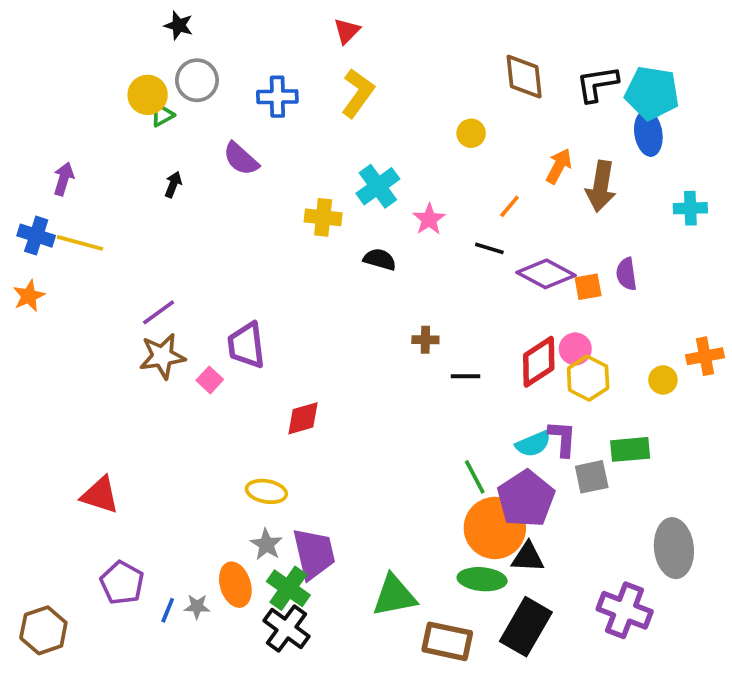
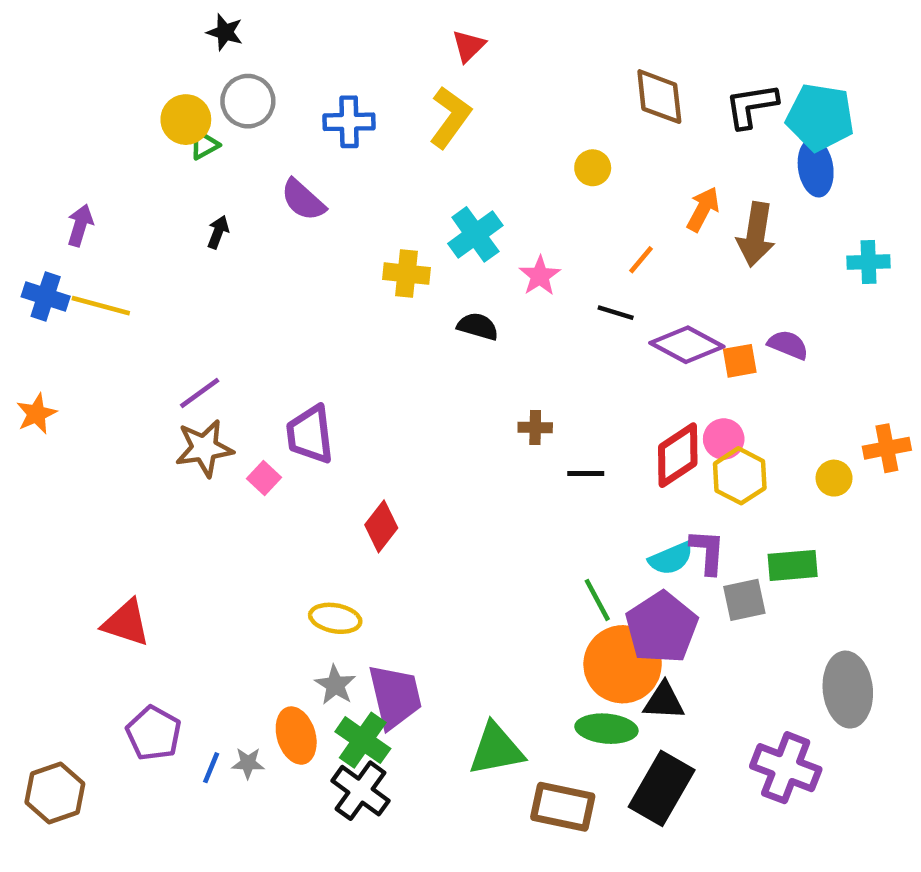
red triangle: (347, 31) -> (469, 46), moved
purple semicircle: (626, 274) -> (788, 345), turned 120
orange star: (29, 296) -> (36, 414), moved
red diamond: (303, 418) -> (381, 526), turned -36

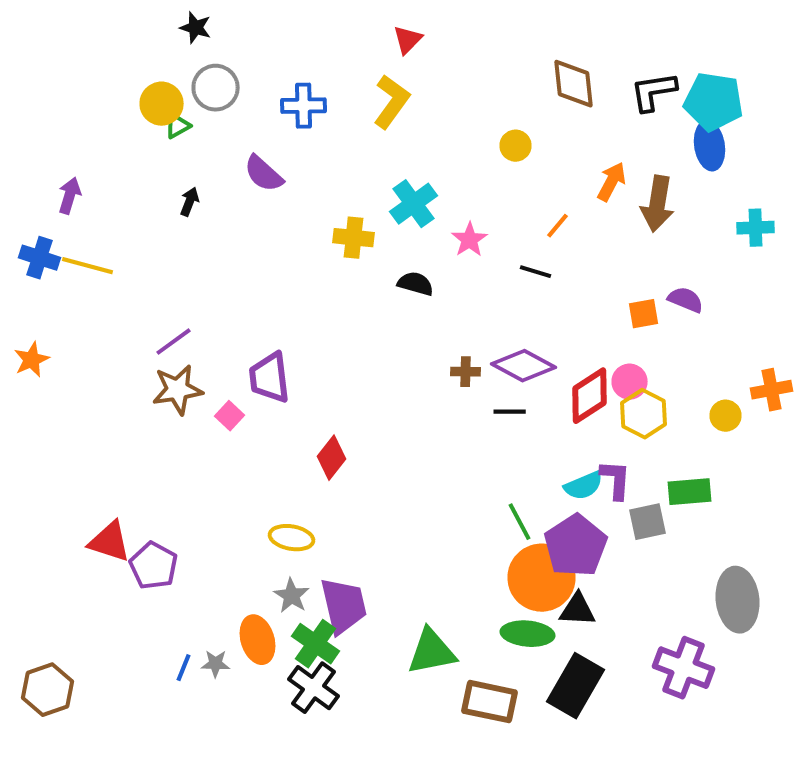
purple diamond: (687, 345) -> (524, 366), moved
purple pentagon: (154, 733) -> (154, 566), moved

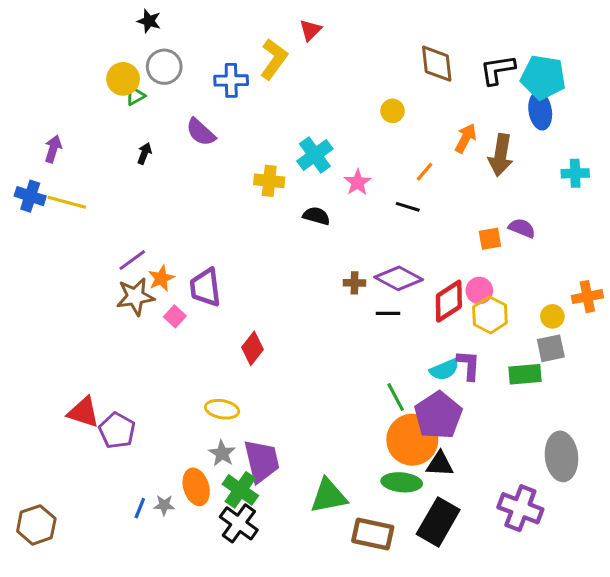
yellow L-shape: (392, 102) -> (274, 59), moved
orange star: (32, 360) -> (161, 278), moved
gray square: (648, 522) -> (551, 348), moved

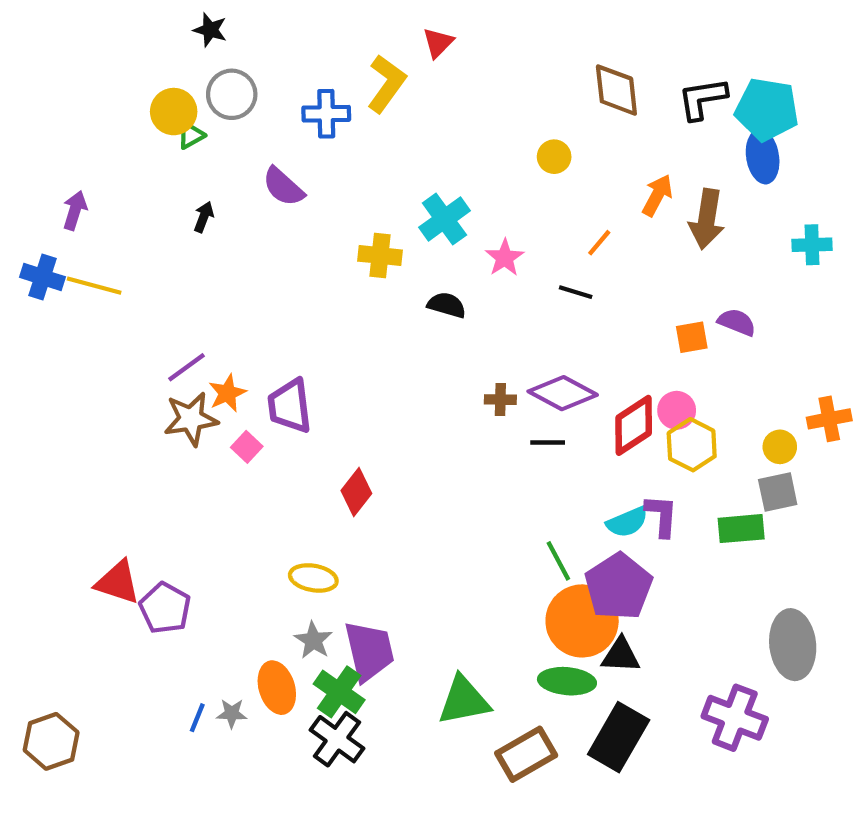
brown rectangle: (373, 534) -> (526, 754), turned -42

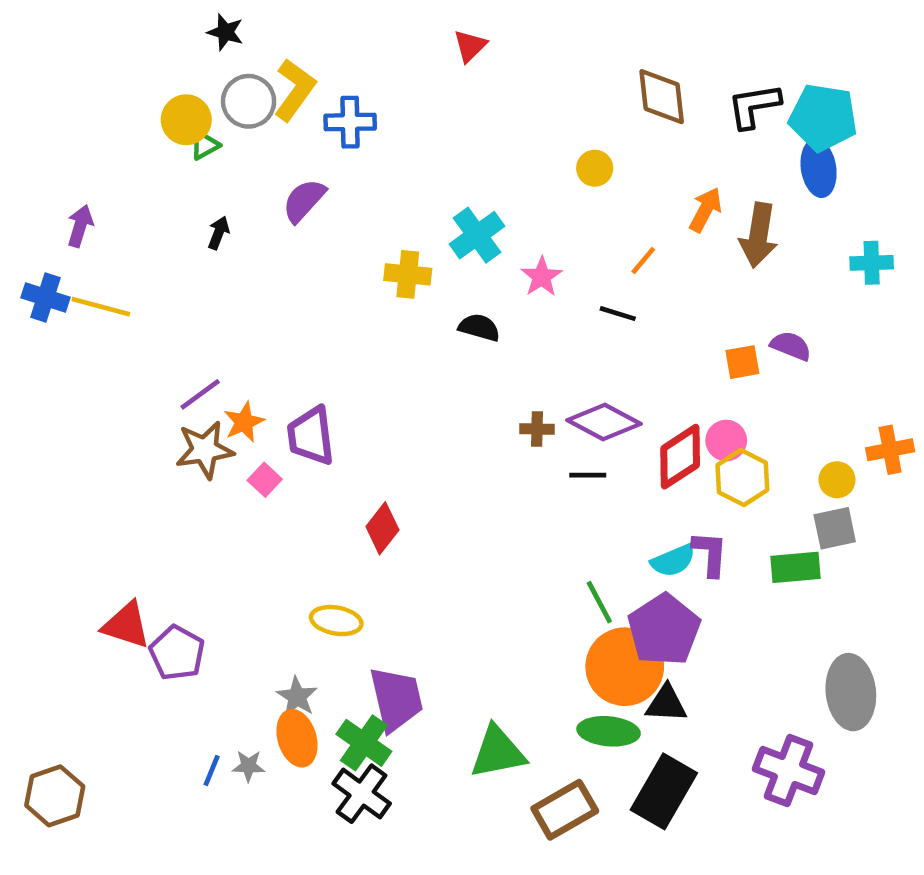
yellow L-shape: (386, 84) -> (295, 90), moved
purple semicircle: (283, 187) -> (304, 201), turned 90
gray star: (313, 640) -> (297, 697), moved

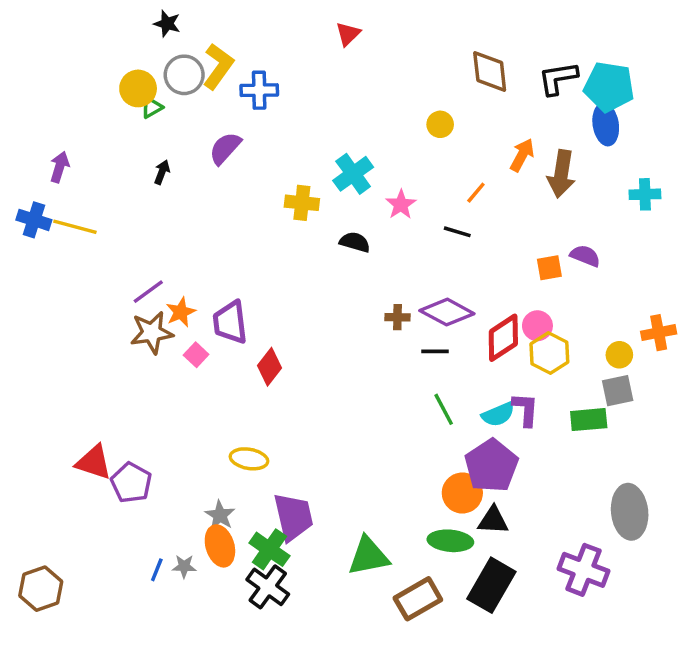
red diamond: (382, 528) -> (269, 367), moved
green line: (599, 602) -> (444, 409), moved
orange circle: (625, 667) -> (462, 493), size x0.7

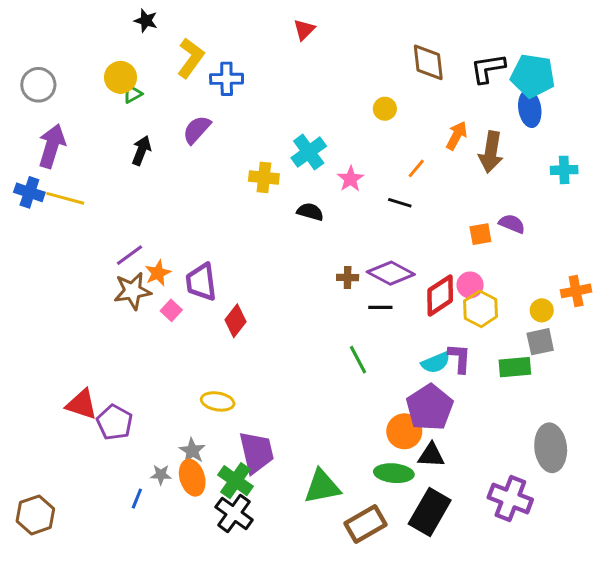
gray circle: (184, 75) -> (38, 85), moved
purple arrow: (60, 167) -> (52, 146), size x1.6
black arrow: (162, 172) -> (141, 151), size x1.4
green line: (444, 409) -> (358, 360), moved
gray star: (184, 566) -> (161, 475), moved

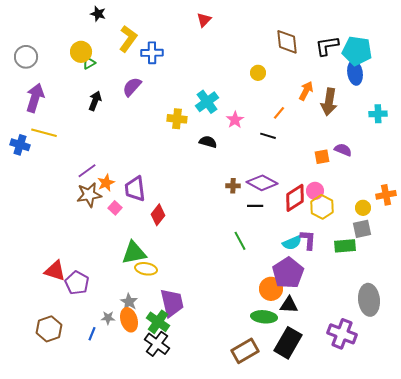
blue cross: (29, 192) -> (20, 145), moved
green triangle: (322, 487) -> (134, 253), moved
brown hexagon: (35, 515) -> (49, 329), moved

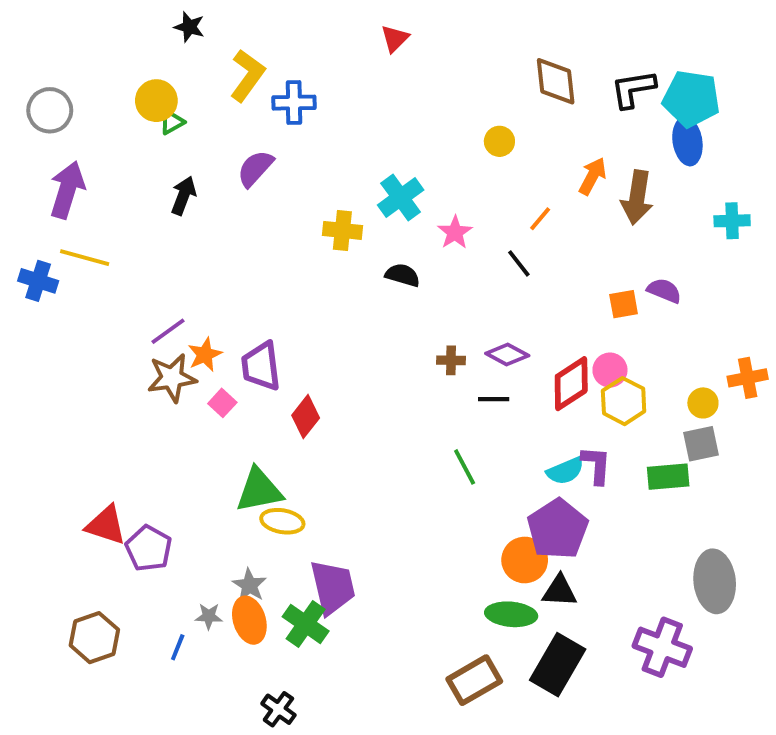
black line: (268, 136) -> (519, 263), turned 35
purple diamond: (262, 183) -> (507, 355), size x0.7
black cross: (157, 344) -> (278, 709), moved, size x0.7

